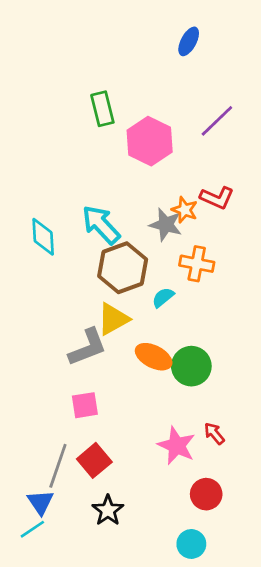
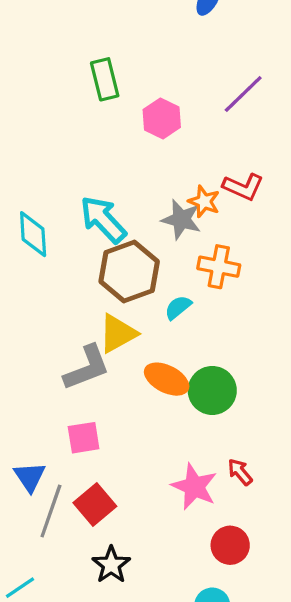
pink hexagon: (150, 141) -> (162, 118), size x0.7
blue triangle: (40, 502) -> (30, 477), moved

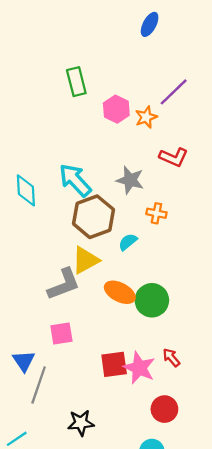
orange star: (204, 201) -> (146, 117), moved, turned 30
orange cross: (219, 267) -> (156, 213), size x0.7
red square: (95, 505) -> (114, 364), moved, turned 32
black star: (111, 565) -> (81, 423), turned 30

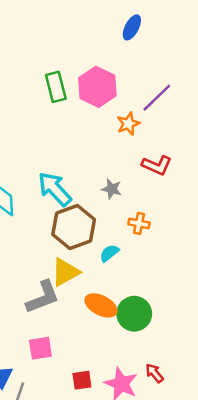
pink hexagon: (116, 109) -> (97, 87), moved, size x1.4
gray star: (130, 180) -> (112, 189), size x0.7
red square: (114, 364) -> (82, 380), moved, size x0.7

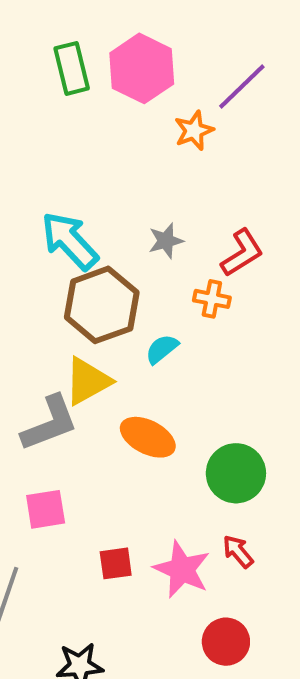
red L-shape: (157, 165) -> (242, 253), moved, turned -56
gray star: (112, 189) -> (166, 241), turned -30
green circle: (134, 314) -> (236, 473), moved

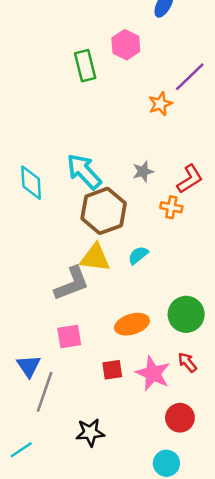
pink hexagon: (142, 68) -> (126, 45), moved, size x0.7
cyan semicircle: (162, 349) -> (138, 255), moved
yellow triangle: (88, 381) -> (95, 258), turned 36
orange ellipse: (148, 437) -> (132, 324), moved, turned -44

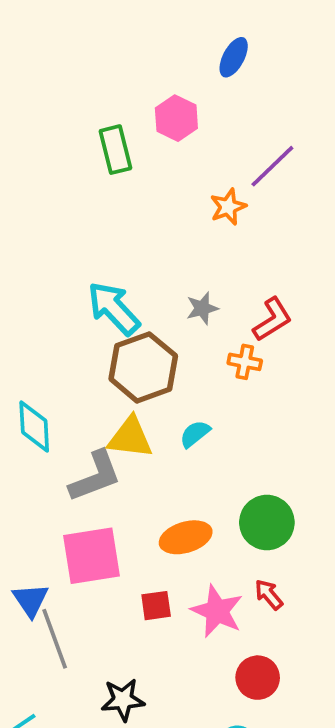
cyan diamond: (31, 183) -> (34, 426), moved
pink square: (69, 336) -> (91, 556), size x1.6
gray line: (45, 392) -> (55, 639), turned -39

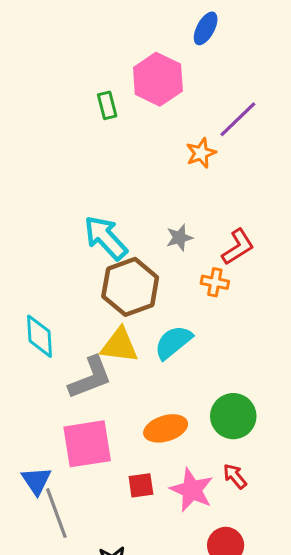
pink hexagon: (176, 118) -> (158, 79), size x1.4
green rectangle: (115, 150) -> (107, 105), size x0.7
cyan semicircle: (195, 434) -> (173, 342), size x1.5

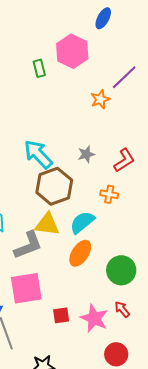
orange cross: (215, 282) -> (109, 194), moved
orange ellipse: (166, 428) -> (80, 253), moved, turned -40

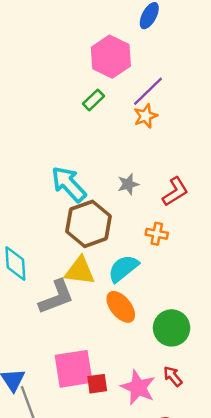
green rectangle: (39, 68) -> (93, 100), moved, turned 60
purple line: (124, 77) -> (148, 91), moved
orange ellipse: (80, 253) -> (121, 307), turned -72
pink square: (26, 288) -> (74, 369), moved

